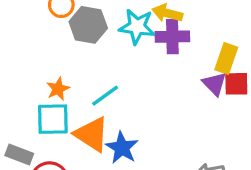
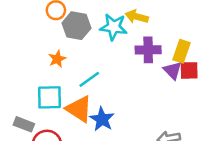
purple cross: (172, 37) -> (148, 50), moved
orange star: (58, 89) -> (57, 59), moved

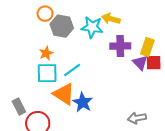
cyan square: (49, 97) -> (47, 73), moved
gray rectangle: (24, 124) -> (19, 107), turned 42

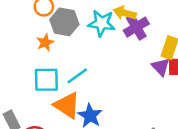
purple cross: (120, 46) -> (136, 27), moved, turned -30
orange star: (46, 53) -> (45, 42), moved

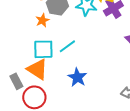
orange triangle: (67, 105) -> (37, 69), moved

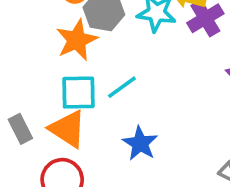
orange star: (42, 20) -> (77, 40), size x1.6
gray rectangle: (16, 81) -> (20, 129), moved

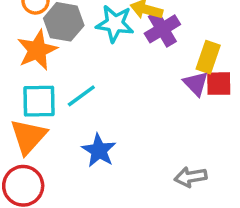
orange triangle: (68, 129) -> (28, 136), turned 39

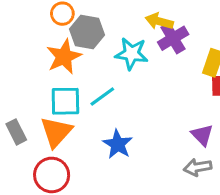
cyan star: (115, 24) -> (132, 54), moved
purple triangle: (196, 84) -> (202, 135), moved

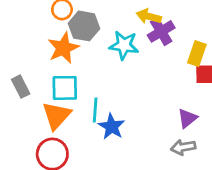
cyan line: (102, 97) -> (95, 110), moved, turned -50
gray rectangle: (16, 132) -> (21, 87), moved
purple triangle: (202, 135) -> (187, 118), turned 35

